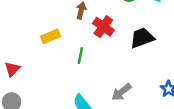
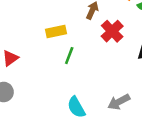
green line: (80, 56) -> (69, 56), moved

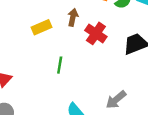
yellow rectangle: (56, 31) -> (42, 27), moved

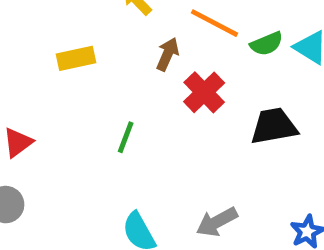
yellow rectangle: (42, 27) -> (76, 58), moved

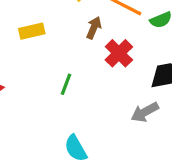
gray arrow: (217, 222) -> (145, 112), moved

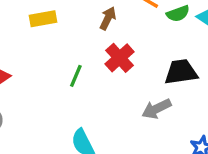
red cross: (119, 53) -> (120, 58), moved

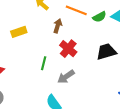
gray arrow: (157, 109) -> (66, 77), moved

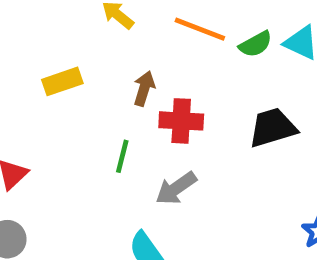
brown arrow: (58, 26) -> (144, 88), moved
red cross: (68, 49) -> (181, 121), turned -36

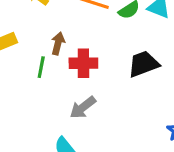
green line: (122, 156) -> (41, 67), moved

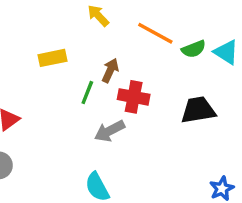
gray arrow: (83, 107) -> (110, 131), moved

